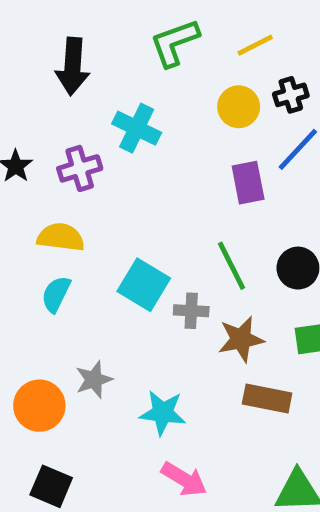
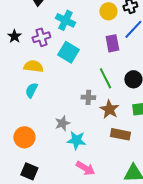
cyan square: (144, 285) -> (68, 52), moved
brown star: (241, 339) -> (109, 109), turned -30
gray star: (94, 380) -> (62, 123), moved

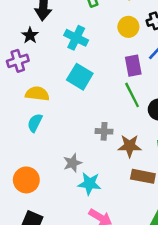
black star: (14, 36) -> (30, 35), moved
purple cross: (41, 37) -> (18, 61), moved
green line: (105, 78) -> (132, 95), moved
brown star: (109, 109) -> (130, 146), turned -30

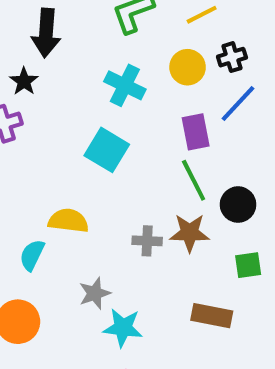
cyan cross: (76, 38) -> (125, 85), moved
yellow semicircle: (37, 94) -> (68, 221), moved
cyan semicircle: (35, 123) -> (32, 255), moved
brown star: (130, 146) -> (190, 233), moved

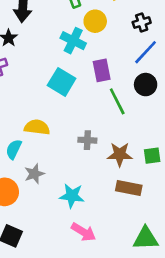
yellow circle: (188, 67) -> (95, 21), moved
purple rectangle: (196, 132) -> (102, 70), moved
black circle: (238, 205) -> (146, 85), moved
brown star: (190, 233) -> (120, 154), moved
gray star: (95, 293) -> (34, 174), moved

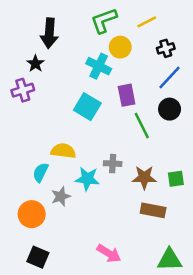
cyan star: (72, 196) -> (87, 179), moved

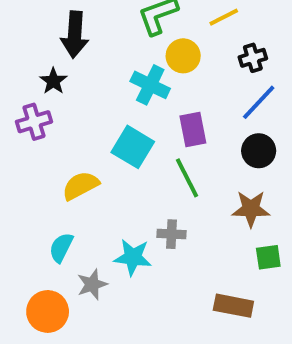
green line: (142, 126) -> (187, 178), moved
yellow semicircle: (63, 151) -> (80, 186), moved, turned -35
brown star: (144, 177) -> (251, 209), moved

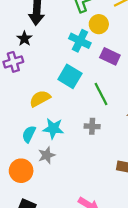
purple rectangle: (193, 129) -> (110, 56), moved, turned -54
cyan star: (133, 257) -> (53, 129), moved

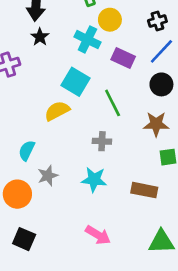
black star: (24, 39) -> (40, 37), moved
yellow semicircle: (40, 99) -> (57, 111), moved
cyan star: (53, 129) -> (94, 180), moved

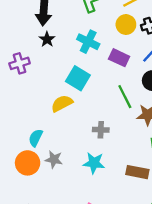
yellow circle: (110, 20) -> (126, 25), moved
green line: (113, 103) -> (125, 97), moved
gray star: (48, 176) -> (54, 159), turned 30
orange circle: (17, 194) -> (28, 163), moved

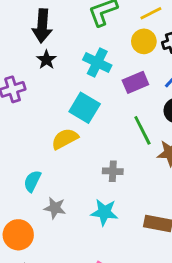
purple rectangle: (119, 58) -> (135, 82), turned -48
orange circle: (28, 163) -> (18, 235), moved

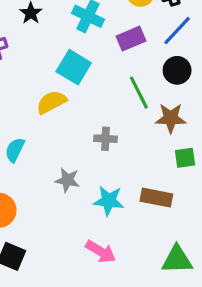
gray star: (55, 208) -> (67, 180), moved
cyan star: (104, 212) -> (109, 201), moved

